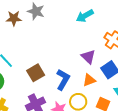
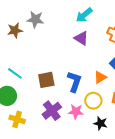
purple triangle: (88, 57) -> (81, 38), moved
brown square: (36, 73) -> (46, 80), turned 30

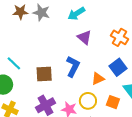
cyan arrow: (84, 15) -> (76, 14), moved
brown star: (15, 30) -> (20, 12), moved
blue L-shape: (74, 82) -> (73, 66), moved

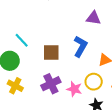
purple triangle: (84, 37) -> (93, 18), turned -35

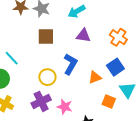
brown square: (51, 52) -> (46, 37), moved
yellow circle: (94, 82) -> (47, 77), moved

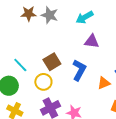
brown square: (46, 37) -> (52, 62), moved, turned -30
yellow circle: (47, 77) -> (43, 82), moved

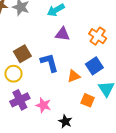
blue L-shape: (79, 70) -> (49, 63), turned -45

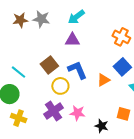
purple triangle: (62, 34) -> (72, 40), moved
yellow circle: (13, 74) -> (60, 86), moved
orange square: (88, 100) -> (124, 114), moved

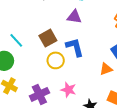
orange triangle: (103, 80) -> (106, 69), moved
purple cross: (54, 111) -> (39, 94), moved

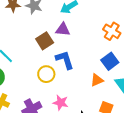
brown square: (48, 38) -> (45, 41), moved

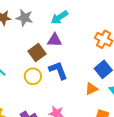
yellow circle: (46, 74) -> (33, 76), moved

